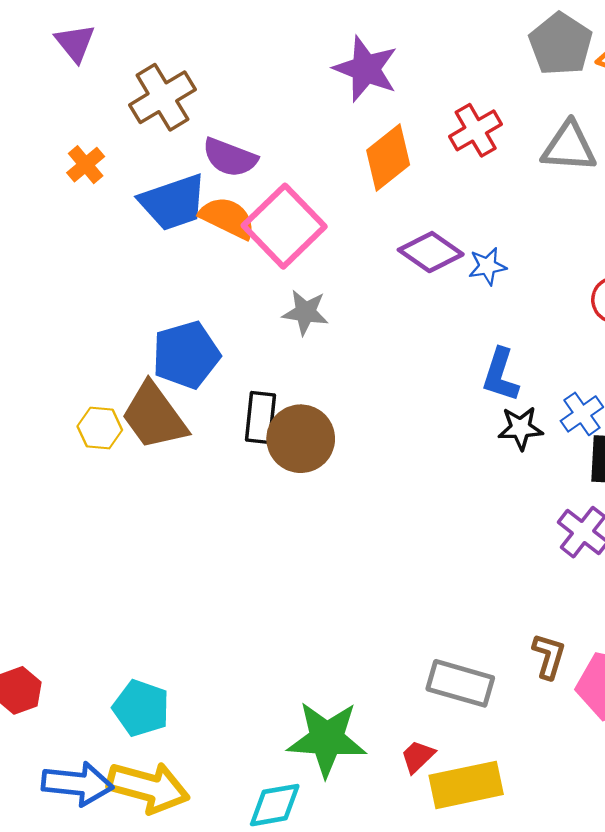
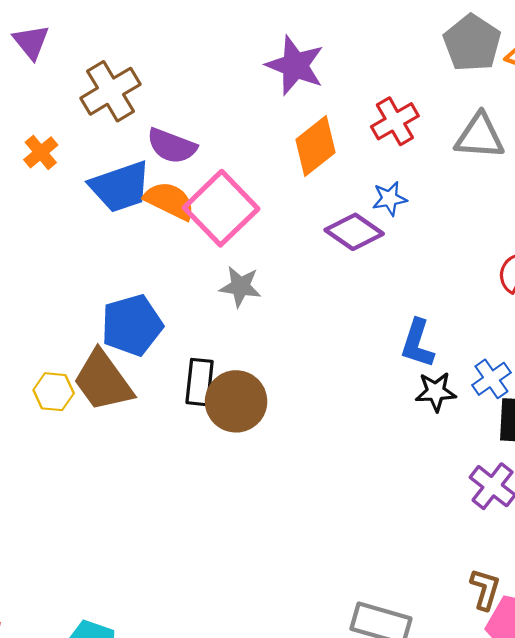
blue star: (487, 266) -> (390, 199), moved
brown L-shape: (549, 656) -> (485, 589), moved

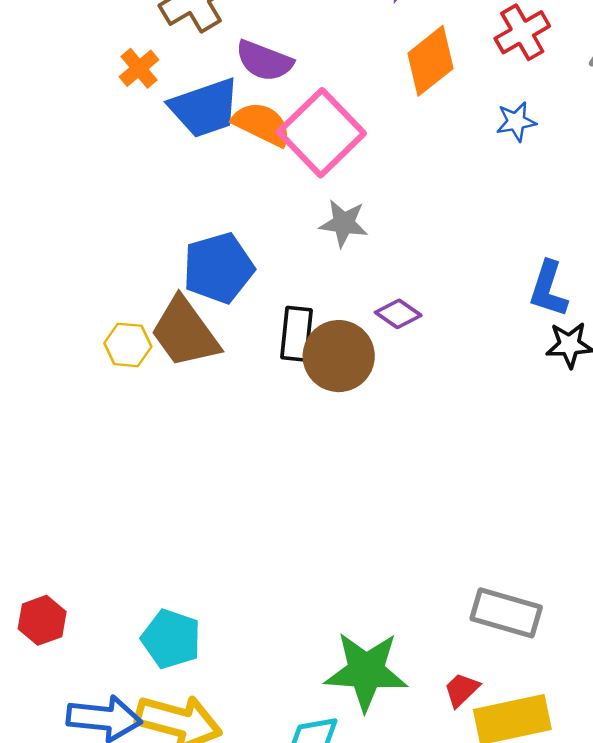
orange cross: (41, 152) -> (139, 68), moved
purple diamond: (354, 232) -> (398, 314), moved, size x0.7

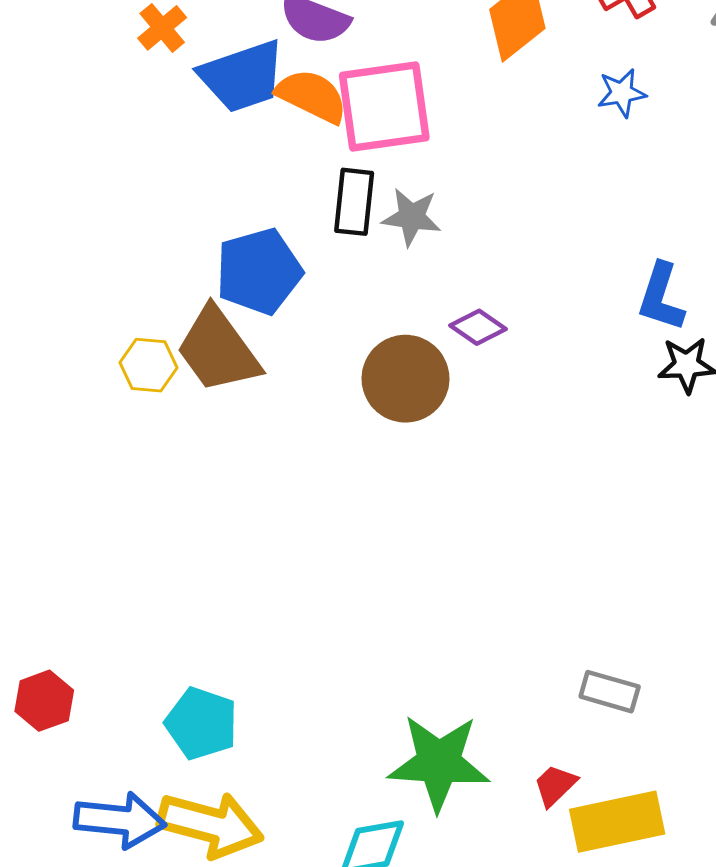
pink square: (321, 133) -> (384, 107), turned 36
black rectangle: (296, 334) -> (354, 202), moved
gray rectangle: (506, 613) -> (610, 692), size x0.7

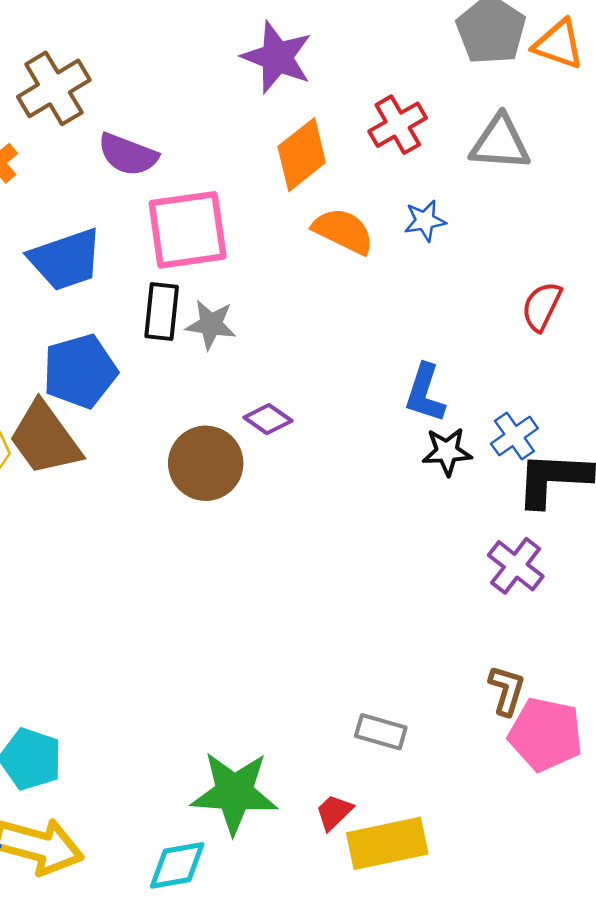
blue trapezoid: (242, 76) -> (66, 260), moved
blue star: (622, 93) -> (425, 221), moved
orange semicircle: (312, 96) -> (343, 231), moved

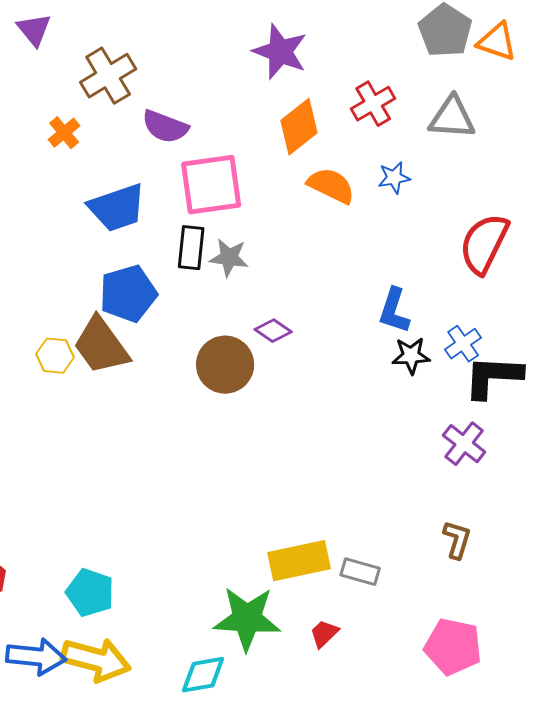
red semicircle: (542, 306) -> (484, 244), size x1.6
pink pentagon: (546, 734) -> (453, 647), moved
yellow rectangle: (387, 843) -> (299, 561), moved

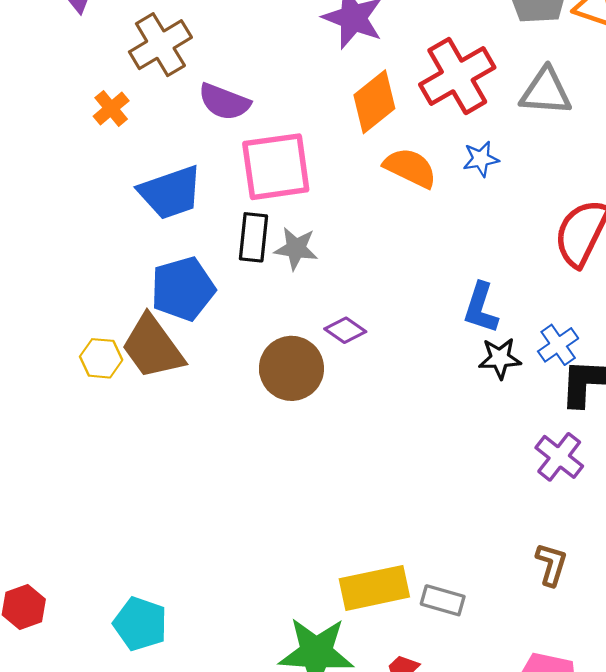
red cross: (373, 104) -> (457, 76), size x1.5

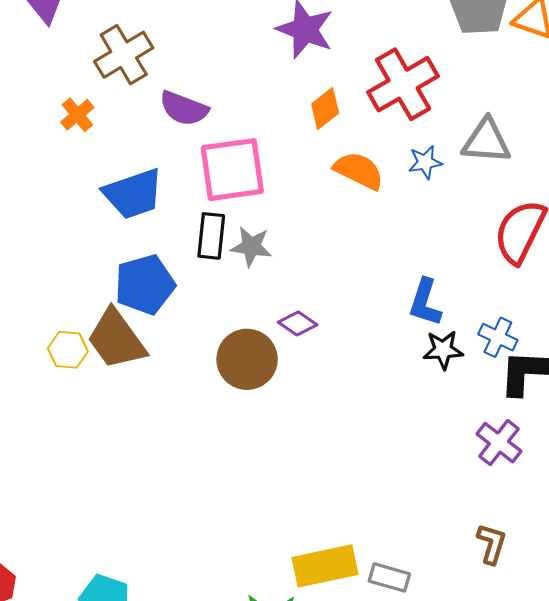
gray triangle: (546, 92) -> (486, 141), moved
orange diamond: (374, 102) -> (325, 108), size x0.7
blue cross: (558, 345) -> (498, 337), turned -30

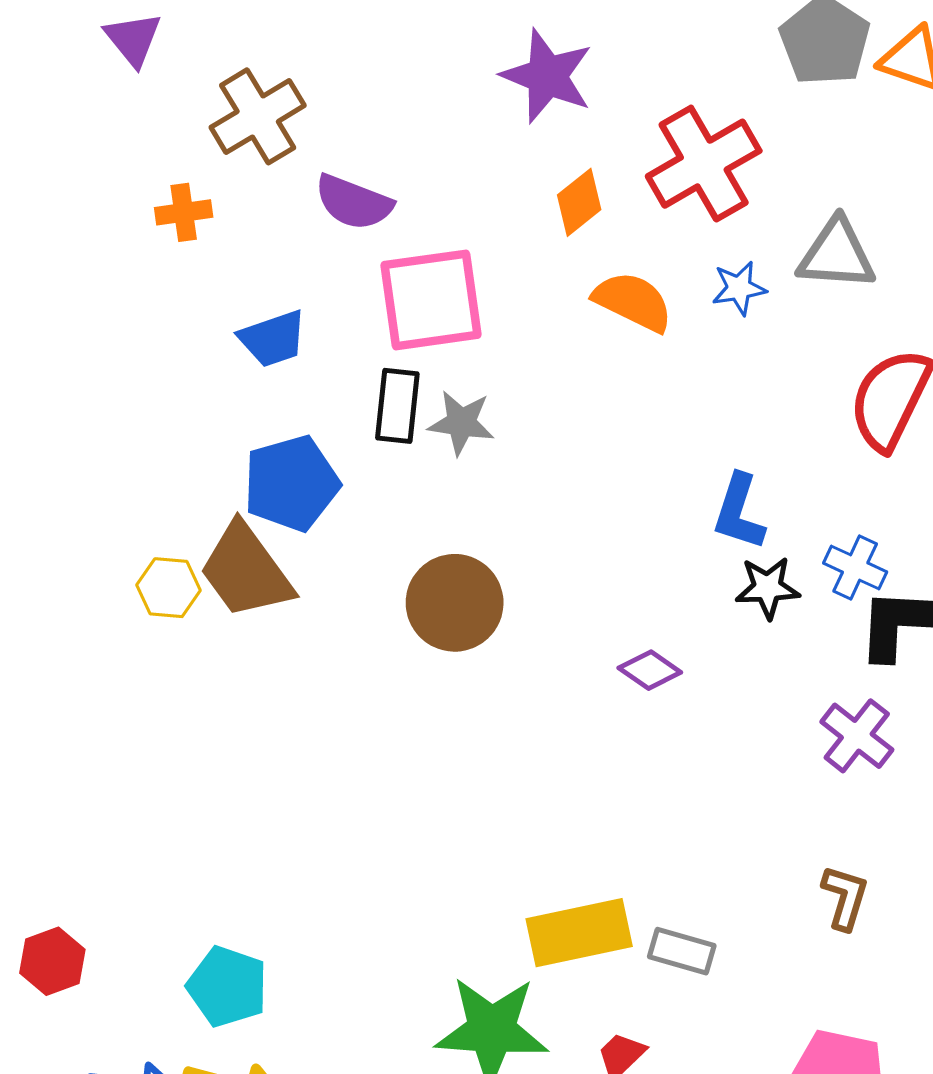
orange cross: (77, 115) -> (184, 212), turned 32
blue trapezoid: (133, 194) -> (273, 339), size x0.7
purple diamond: (298, 323) -> (650, 670), moved

